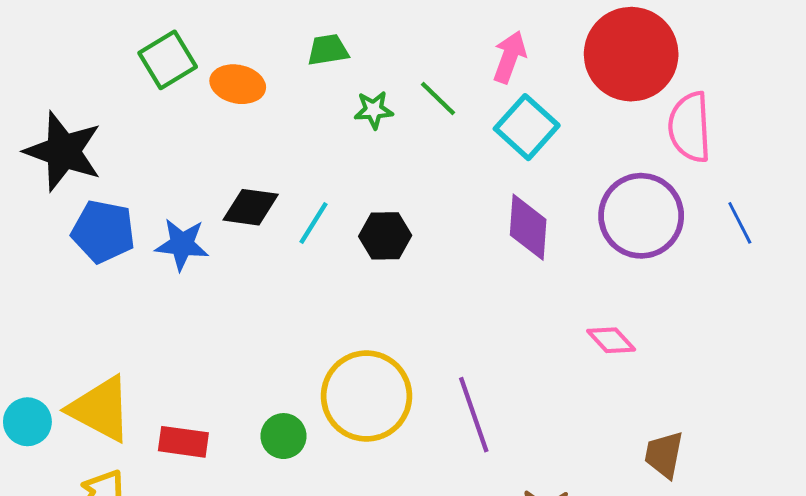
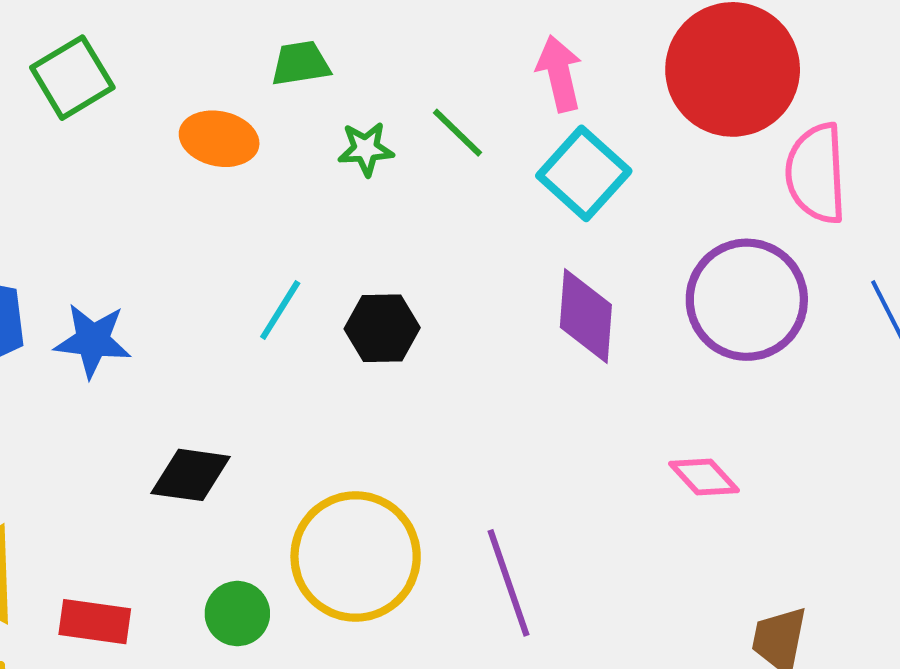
pink arrow: (510, 57) -> (559, 74), turned -33
orange ellipse: (238, 84) -> (219, 139), moved
black diamond: (251, 207) -> (191, 475), moved

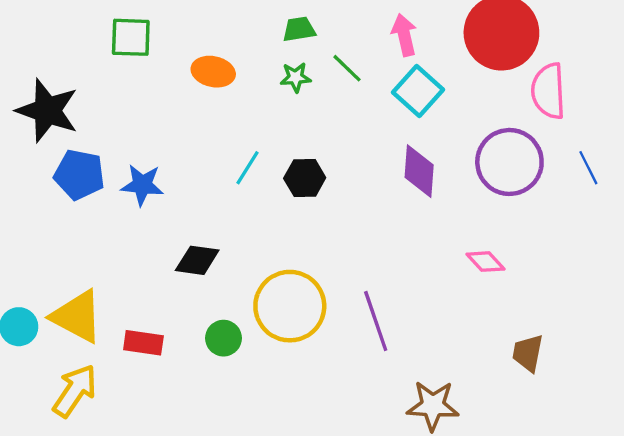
green trapezoid: (301, 63) -> (299, 29), moved
green square: (72, 78) -> (131, 37), turned 33

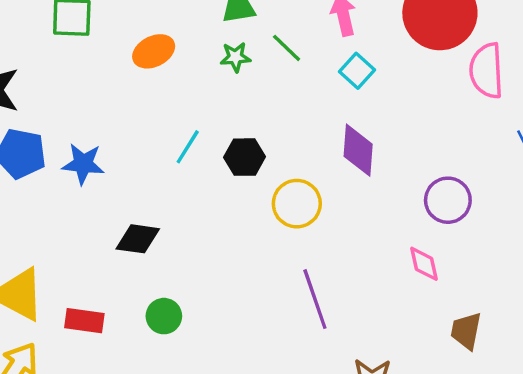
orange ellipse: (213, 72) -> (154, 51), turned -39
cyan square: (418, 91) -> (357, 71), size x0.7
purple circle: (509, 162) -> (448, 200), moved, size x0.7
pink diamond: (485, 262) -> (424, 264), moved, turned 30
yellow circle: (290, 306) -> (297, 204), moved, size x0.7

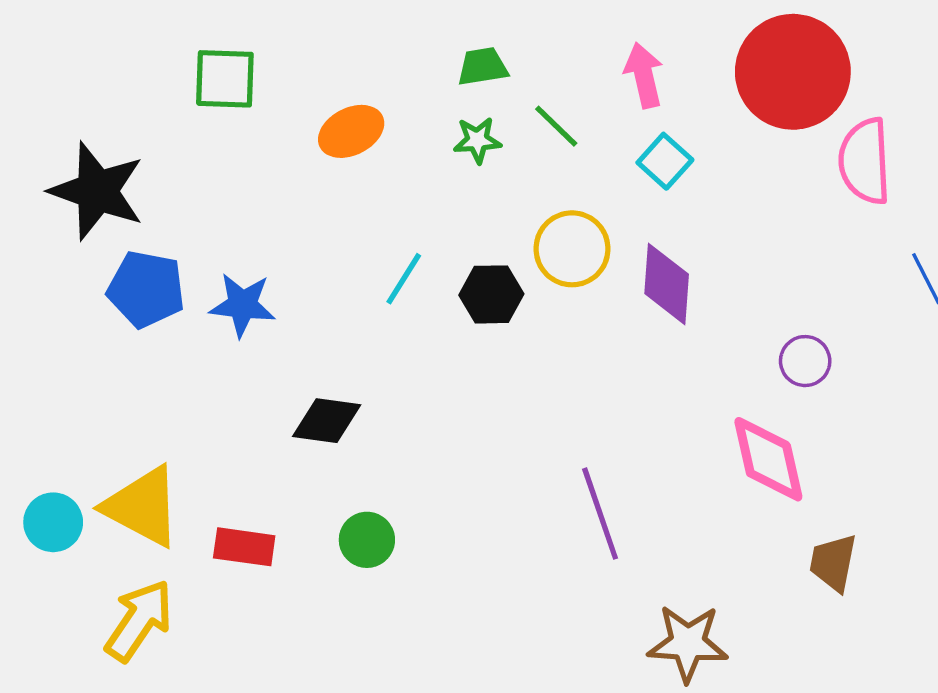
purple circle: (448, 200) -> (805, 361), size x0.7
yellow circle: (297, 204) -> (572, 249), moved
pink diamond: (424, 264) -> (768, 459), size x1.6

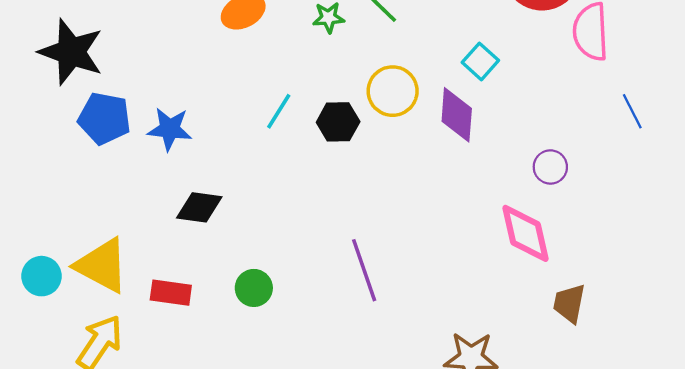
cyan square: (665, 161) -> (480, 61), moved
black diamond: (327, 421) -> (199, 207), moved
purple line: (600, 514) -> (364, 270), moved

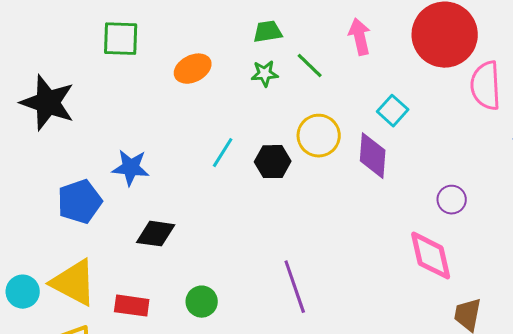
blue pentagon: (104, 118) -> (80, 202), moved, turned -30

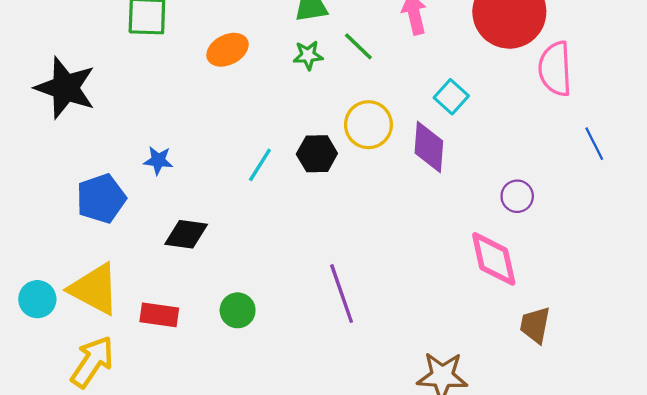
cyan line: (223, 153) -> (260, 165), moved
blue star: (131, 168) -> (158, 160), size x0.7

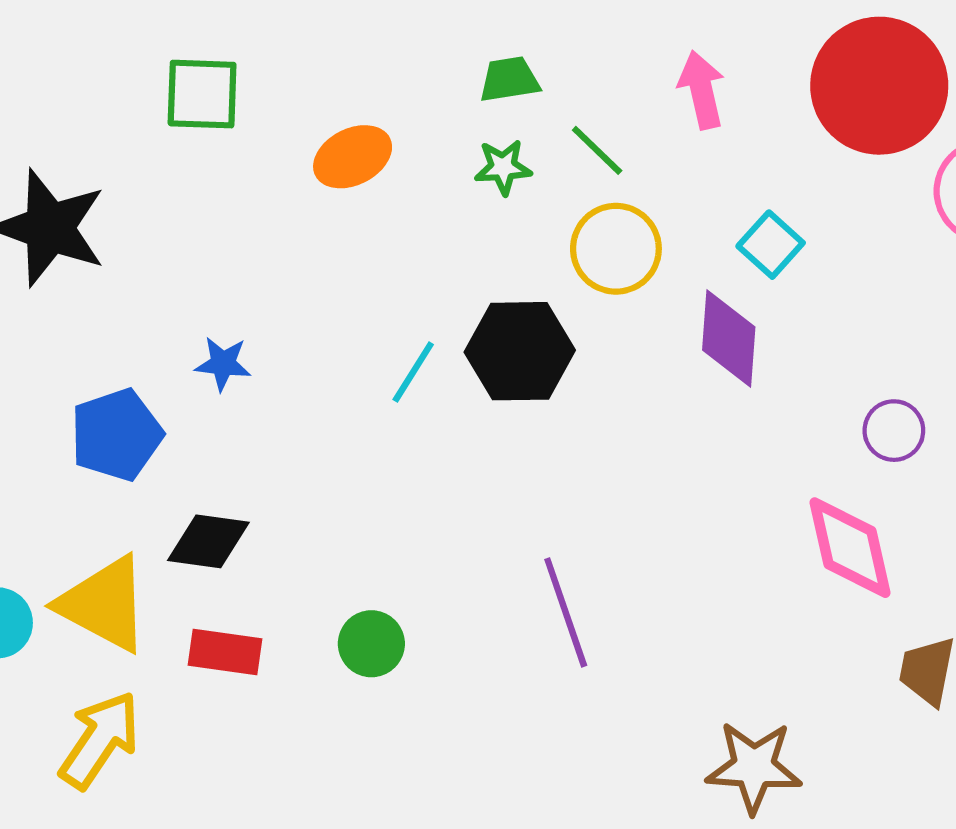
yellow circle: (368, 125) -> (616, 249), moved
black hexagon: (317, 154) -> (520, 351), size x1.4
black diamond: (186, 234) -> (208, 541), moved

